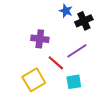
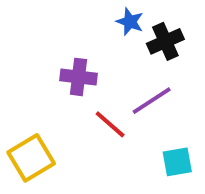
yellow square: (34, 80) -> (31, 158), moved
cyan square: (74, 82) -> (177, 162), moved

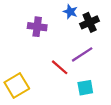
purple cross: (78, 77) -> (37, 27), moved
cyan square: (177, 162) -> (85, 88), moved

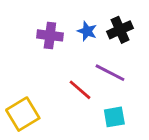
blue star: (70, 12) -> (87, 31), moved
purple line: (82, 54) -> (110, 73), turned 60

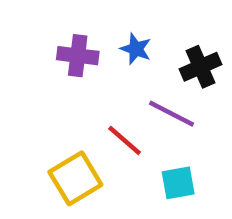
black cross: (120, 30) -> (200, 67), moved
yellow square: (23, 114) -> (75, 178), moved

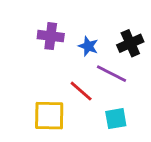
blue star: (136, 49) -> (88, 46), moved
yellow square: (75, 178) -> (49, 116), turned 32

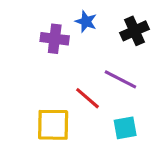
black cross: (130, 43) -> (134, 31), moved
blue star: (88, 46) -> (86, 21), moved

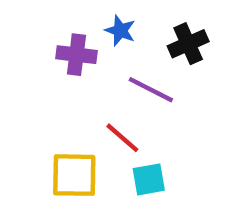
purple line: (120, 79) -> (151, 90), moved
cyan square: (125, 128) -> (149, 179), moved

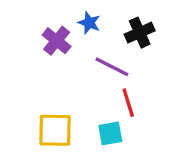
purple cross: (76, 55) -> (57, 41), turned 32
red line: (122, 138) -> (128, 103), moved, turned 32

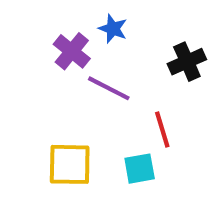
black cross: (140, 33) -> (187, 62), moved
purple line: (112, 67) -> (109, 88), moved

